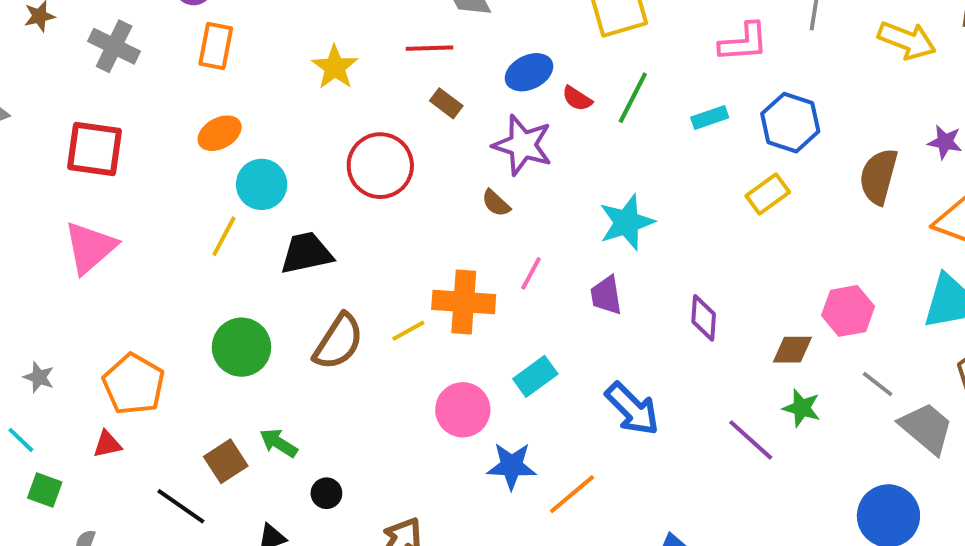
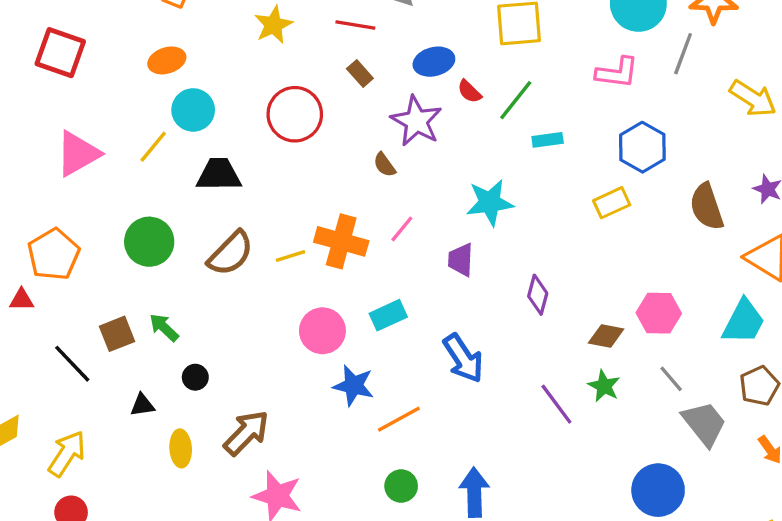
cyan rectangle: (710, 117) -> (548, 140), moved
brown semicircle: (879, 176) -> (707, 207), turned -45
pink triangle: (90, 247) -> (78, 154), moved

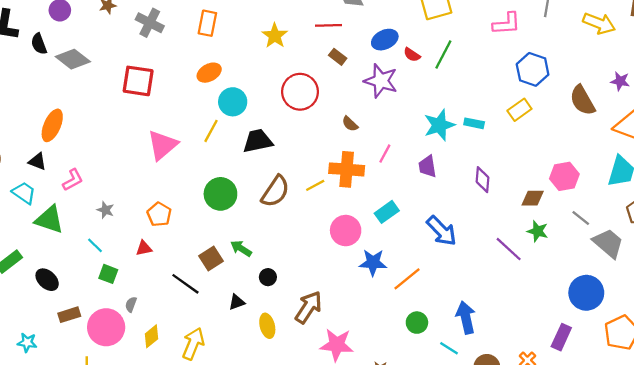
cyan rectangle: (548, 140) -> (474, 123), moved, turned 30
brown semicircle: (385, 165) -> (350, 124), moved
orange pentagon: (53, 254) -> (159, 214), size x0.7

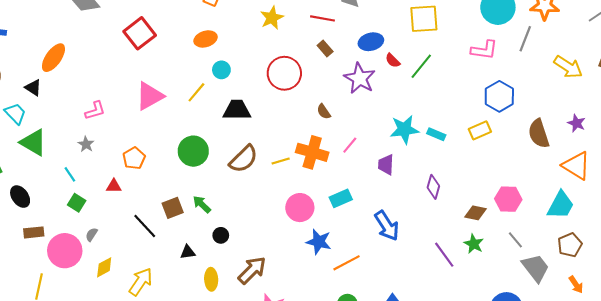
red square: (138, 81) -> (140, 33), turned 32
cyan circle: (233, 102) -> (221, 70), size x0.7
pink L-shape: (73, 180) -> (95, 111), moved

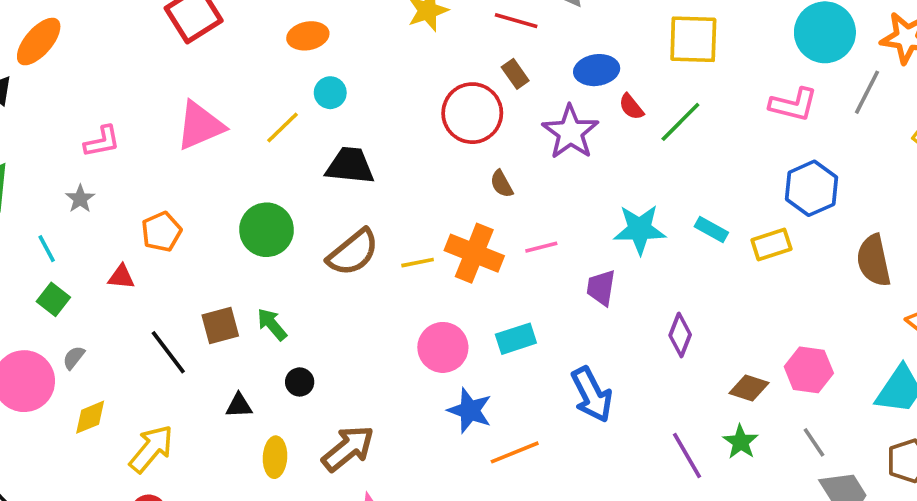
red circle: (284, 73) -> (472, 113), moved
cyan rectangle: (436, 134) -> (711, 230), moved
pink line: (350, 145) -> (541, 247), turned 30

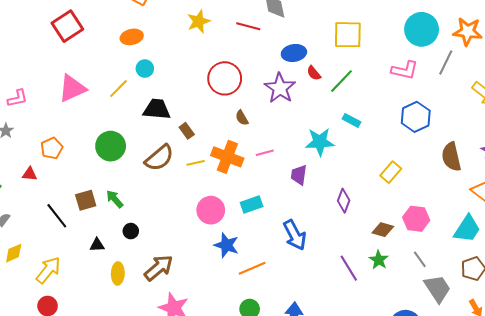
brown rectangle: (515, 74) -> (187, 131), moved
cyan rectangle: (711, 230) -> (351, 120), moved
yellow rectangle: (771, 244) -> (391, 172), moved, turned -30

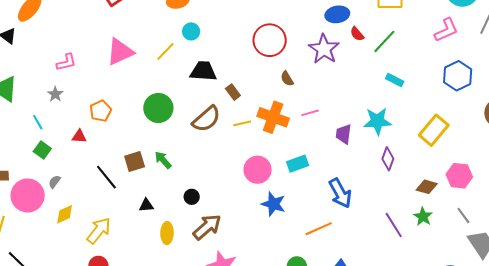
pink L-shape: (405, 70) -> (446, 30), turned -36
cyan star: (320, 142) -> (377, 121), moved
yellow rectangle: (391, 172) -> (434, 130), size x1.4
black circle: (131, 231) -> (192, 197), moved
orange line: (252, 268) -> (319, 229), moved

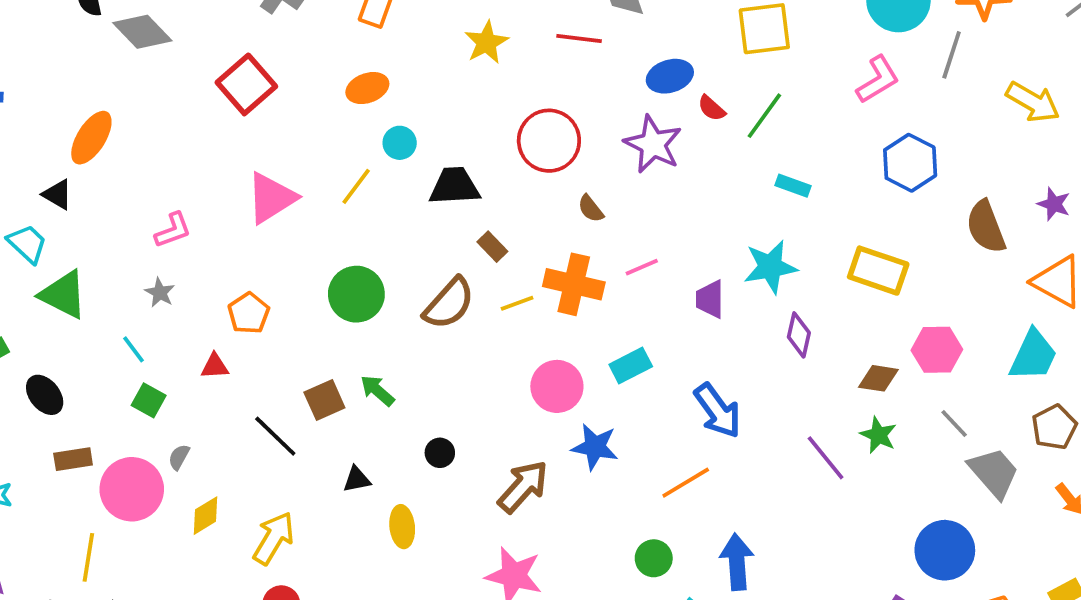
black trapezoid: (203, 71) -> (455, 186), moved
yellow rectangle: (434, 130) -> (878, 271), turned 76
brown arrow: (207, 227) -> (523, 487), moved

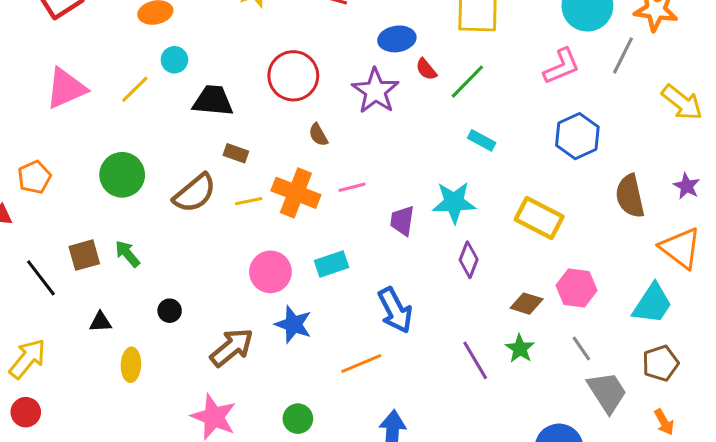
brown rectangle: (492, 247) -> (236, 153), turned -35
green circle: (654, 558) -> (298, 419), moved

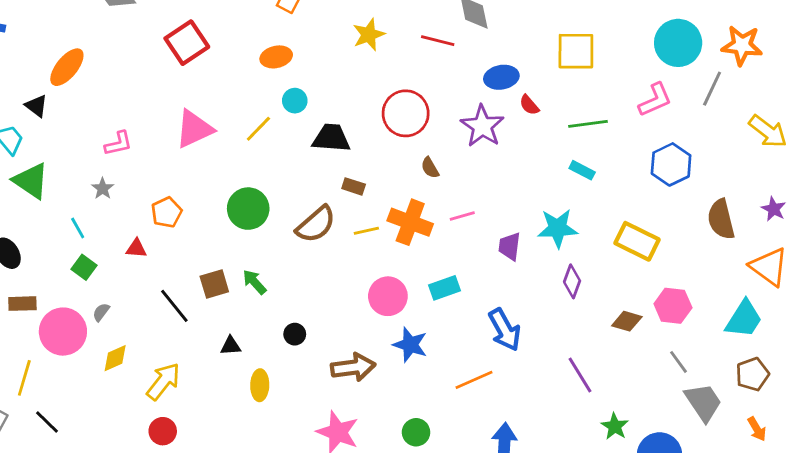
green line: (467, 82) -> (588, 124), moved, turned 39
brown arrow: (232, 347) -> (353, 367), turned 33
green star: (520, 349) -> (615, 426), moved

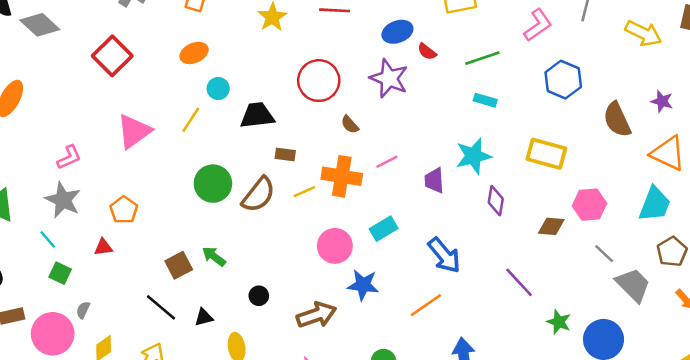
gray star: (103, 188) -> (63, 200), size x1.8
green circle: (248, 209) -> (213, 184), moved
black line: (174, 306) -> (161, 307), moved

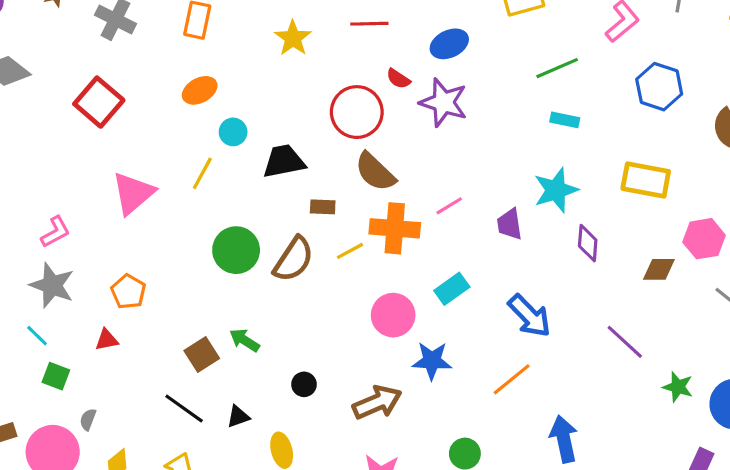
red semicircle: (427, 52) -> (398, 79), moved
brown semicircle: (350, 125) -> (375, 172), moved, size x1.8

